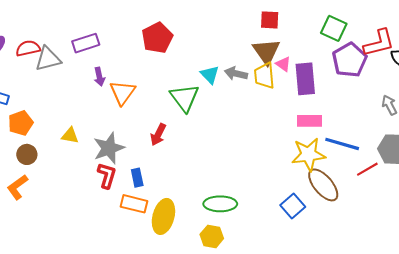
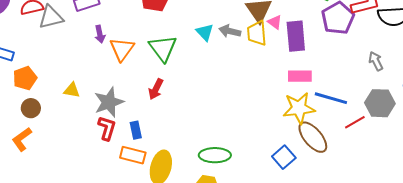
green triangle: (185, 98) -> (163, 48), moved

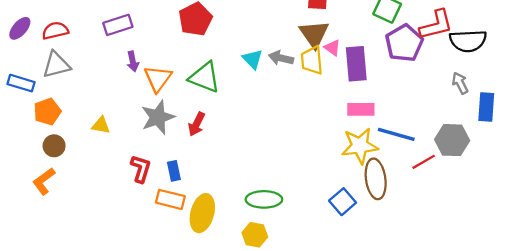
gray triangle: (51, 17) -> (56, 65), moved
green triangle: (163, 48) -> (205, 77), turned -32
gray arrow: (376, 61) -> (460, 83), moved
gray star: (109, 102) -> (158, 117), moved
brown ellipse: (313, 137) -> (376, 179), turned 32

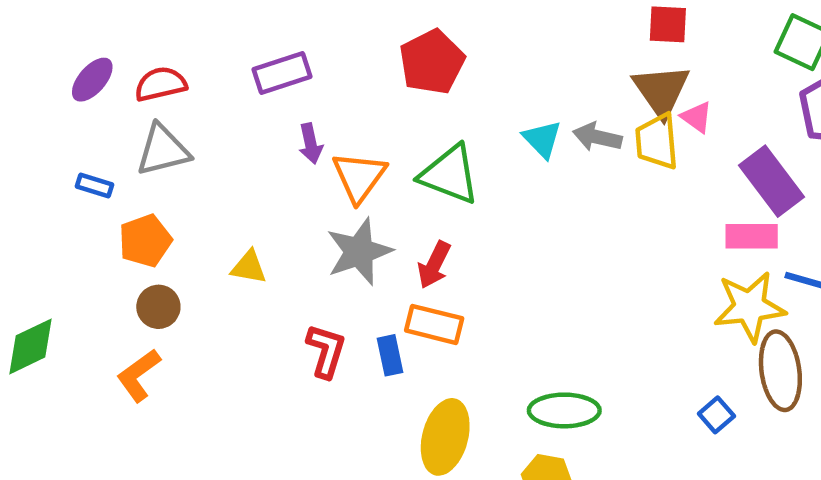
purple rectangle: (356, 64) -> (772, 181), moved, turned -32
blue rectangle: (21, 83) -> (94, 185), size x0.7
orange rectangle: (170, 199) -> (434, 324), moved
blue square: (343, 202) -> (716, 415), size x0.7

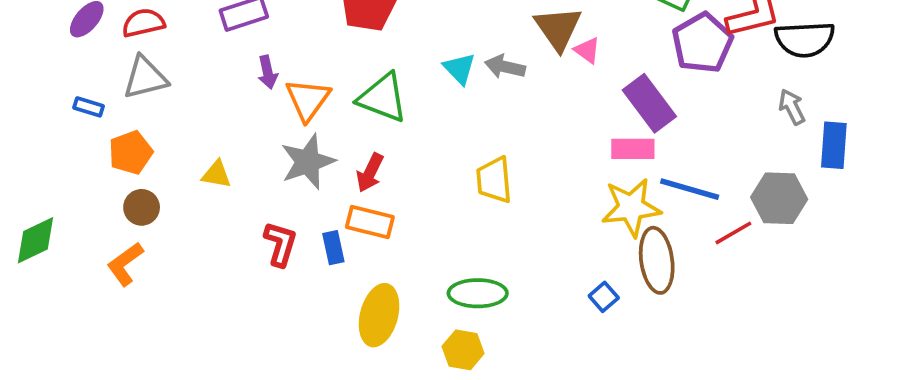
yellow trapezoid: (657, 141) -> (494, 180), moved

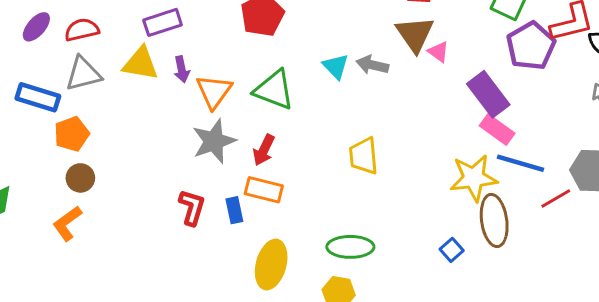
blue rectangle: (89, 107) -> (38, 97), size x1.8
pink rectangle: (633, 149) -> (497, 130), moved, turned 36
yellow triangle: (216, 174) -> (141, 63), moved, size x1.5

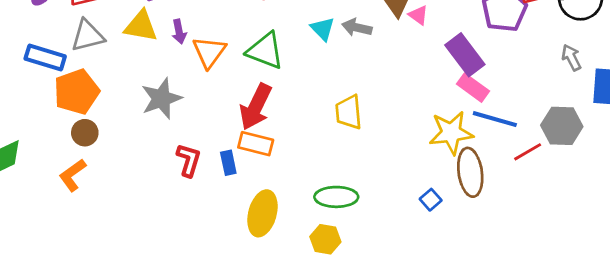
orange pentagon: (72, 134) -> (77, 92), size x1.4
gray star: (214, 141) -> (161, 99), moved
red arrow: (264, 150) -> (256, 107), size x1.6

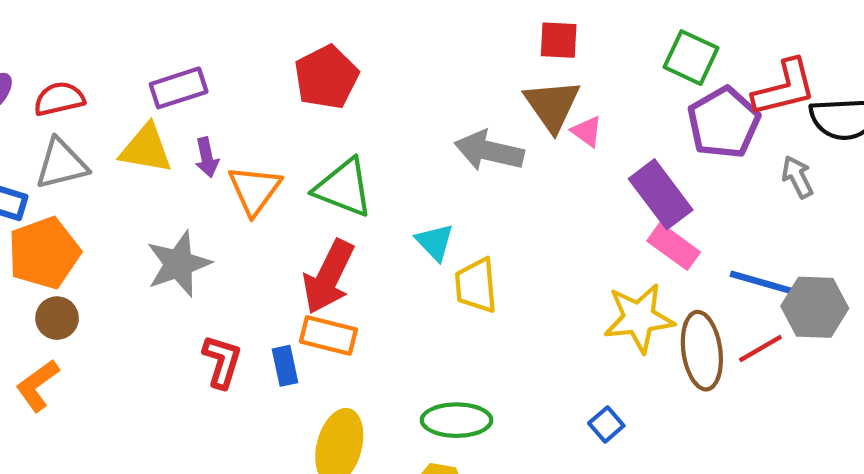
gray arrow: (357, 27) -> (489, 151), size x1.4
cyan triangle: (323, 29) -> (435, 242), moved
gray arrow: (571, 58) -> (797, 177), moved
blue line: (495, 119) -> (765, 283), moved
brown ellipse: (470, 172) -> (702, 351), moved

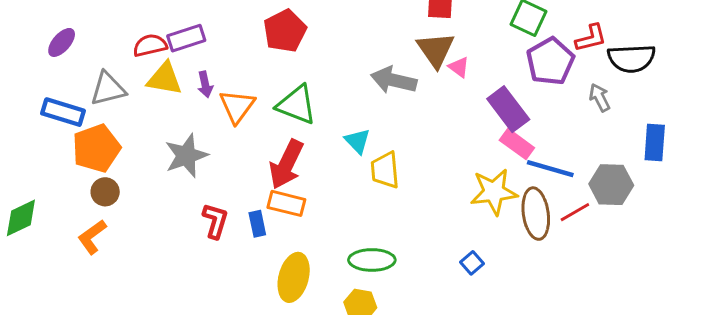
red L-shape: (784, 88) -> (591, 38), size x0.7
red semicircle: (59, 99) -> (150, 45), moved
blue line: (765, 283) -> (550, 169), moved

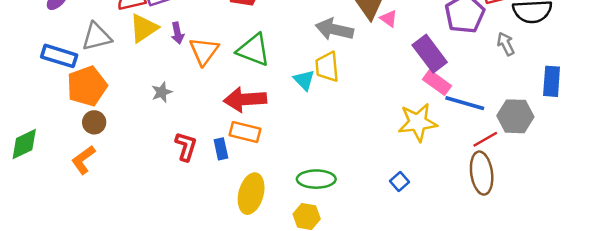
yellow triangle: (165, 79) -> (144, 28), turned -44
gray star: (186, 156) -> (162, 92), size x0.6
red arrow: (286, 164) -> (245, 99), turned 60
yellow trapezoid: (385, 170) -> (327, 67), moved
brown ellipse: (536, 214) -> (482, 173), moved

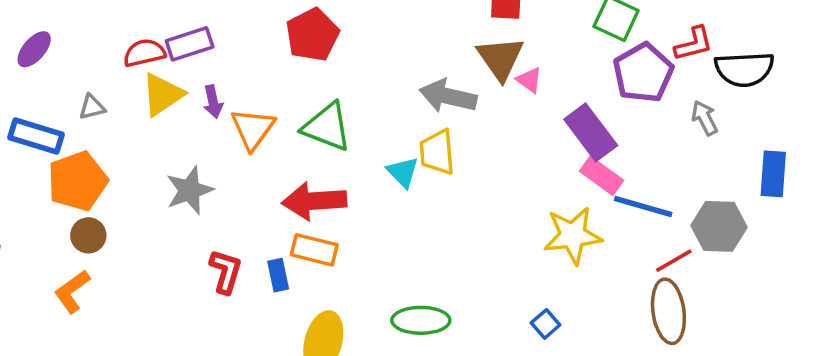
gray triangle: (97, 37) -> (92, 107), size x0.6
gray star: (162, 92) -> (190, 190), size x1.5

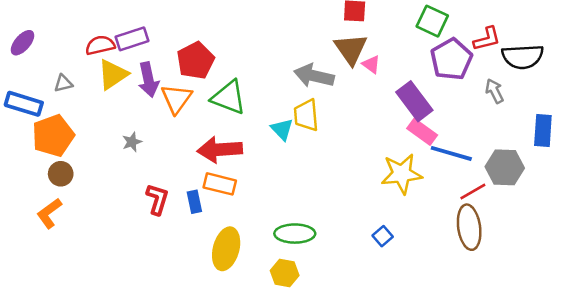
red pentagon: (312, 35) -> (196, 61), moved
purple arrow: (213, 102) -> (148, 80), size x1.5
gray star: (190, 190) -> (132, 142), size x0.6

